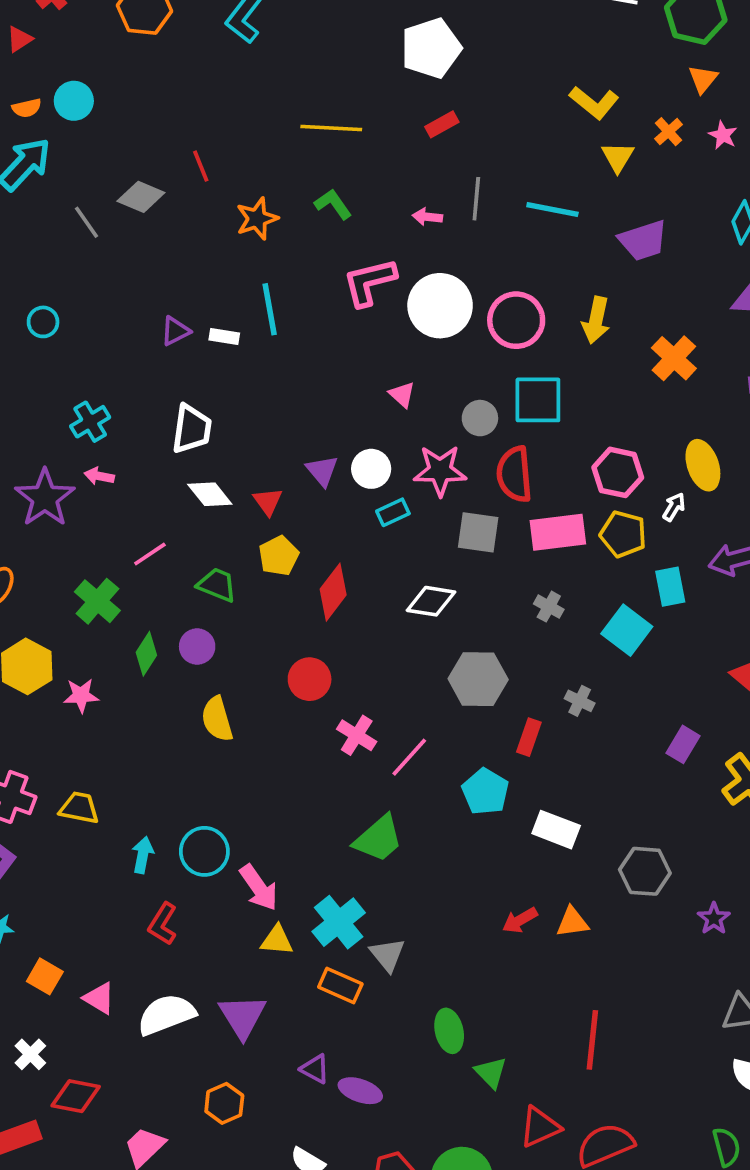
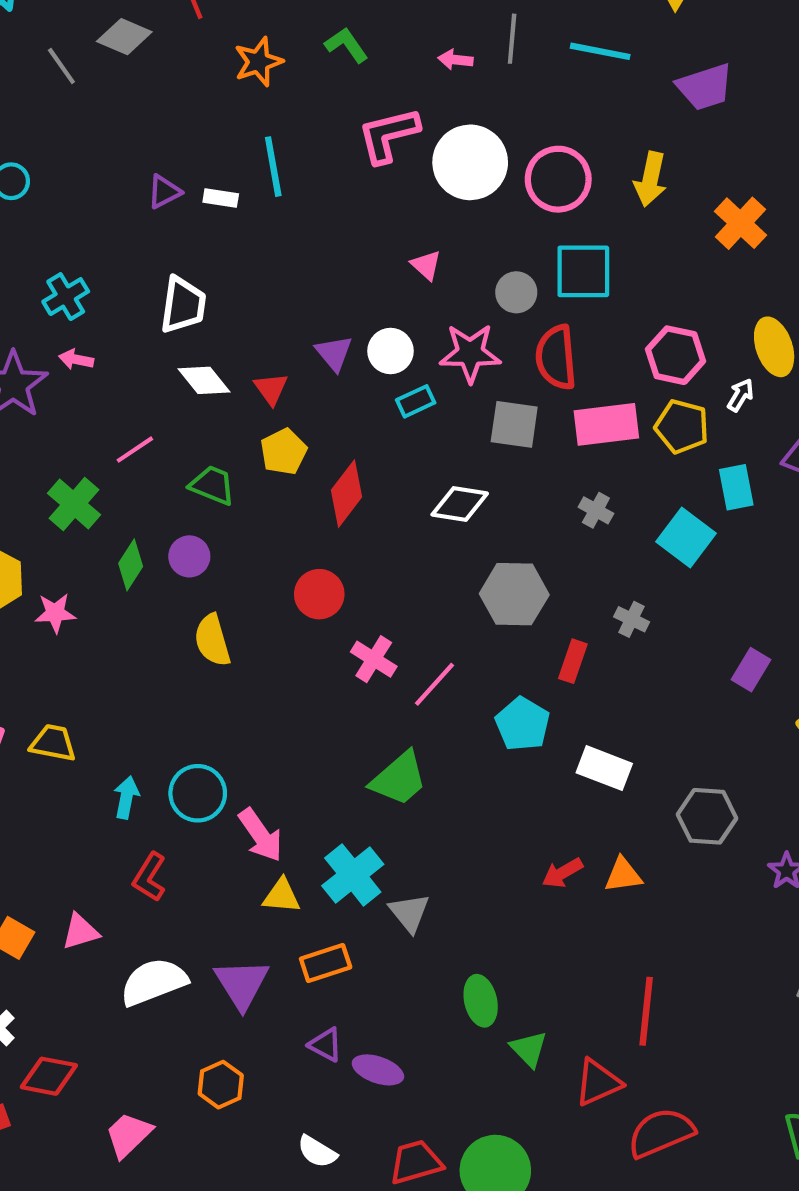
orange rectangle: (340, 986) -> (326, 963), moved, turned -42
pink triangle: (99, 998) -> (80, 932), moved, turned -48
red triangle: (540, 1127) -> (598, 1082), moved

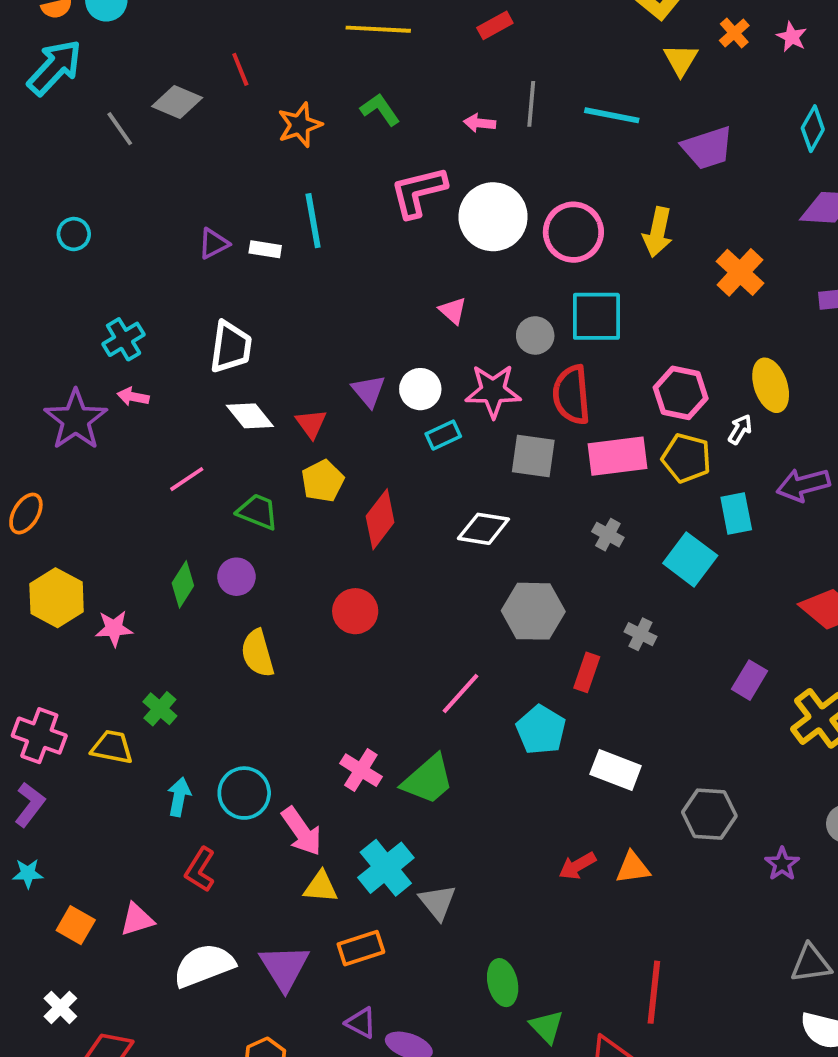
green cross: (74, 504) -> (160, 709), moved, size x0.7
pink cross: (374, 659) -> (361, 770), moved

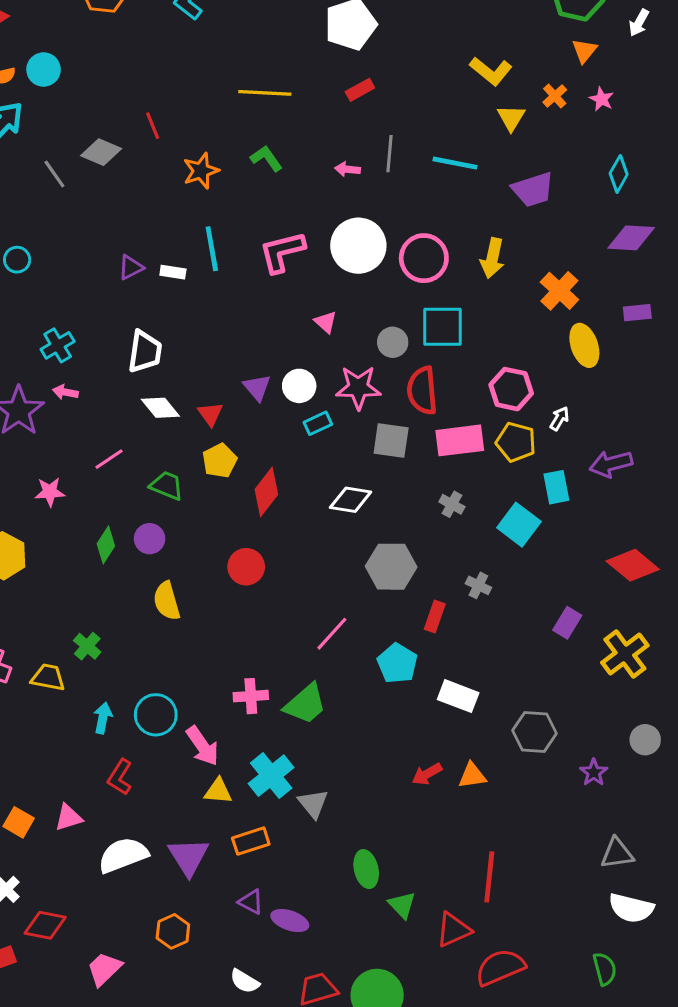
pink L-shape: (418, 192) -> (282, 252), moved
yellow ellipse: (771, 385) -> (584, 345), moved
pink star: (114, 628) -> (50, 492), moved
pink cross: (361, 770) -> (251, 696), turned -36

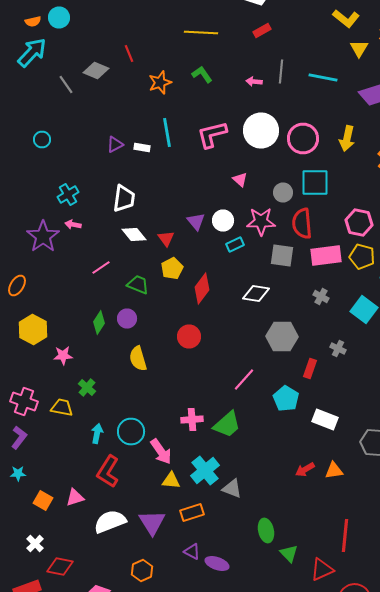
pink star: (50, 492) -> (63, 356), moved
red L-shape: (120, 777) -> (108, 472), size x1.4
gray triangle: (313, 804) -> (232, 488), turned -30

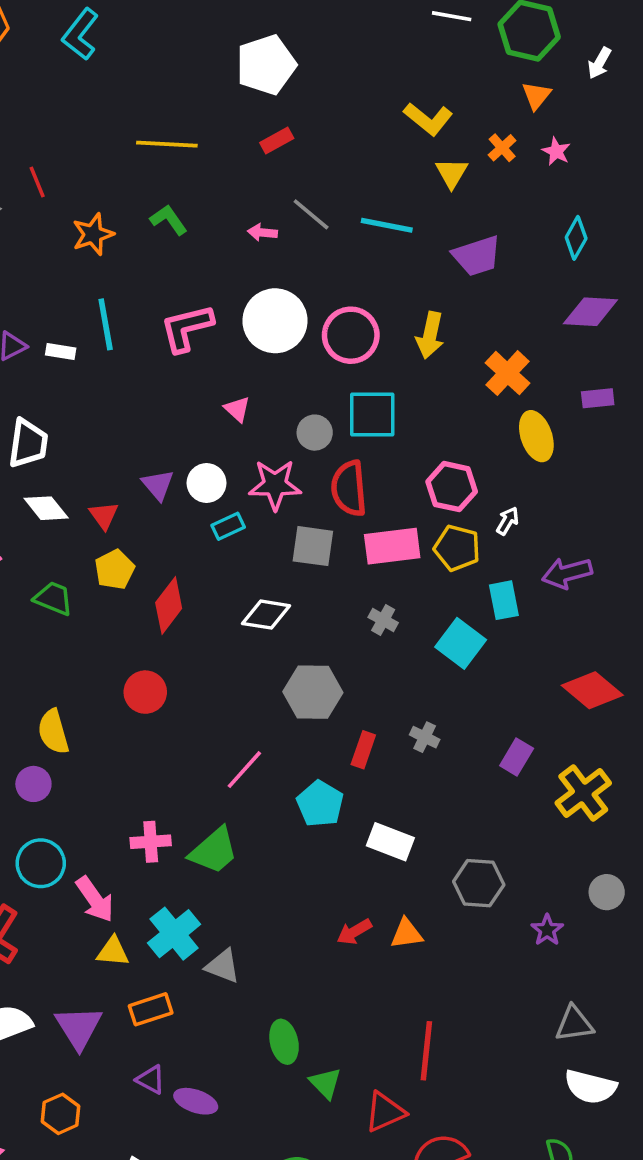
gray line: (281, 72) -> (311, 214), turned -55
purple circle: (127, 318) -> (33, 784), moved
gray cross: (338, 348) -> (425, 737), moved

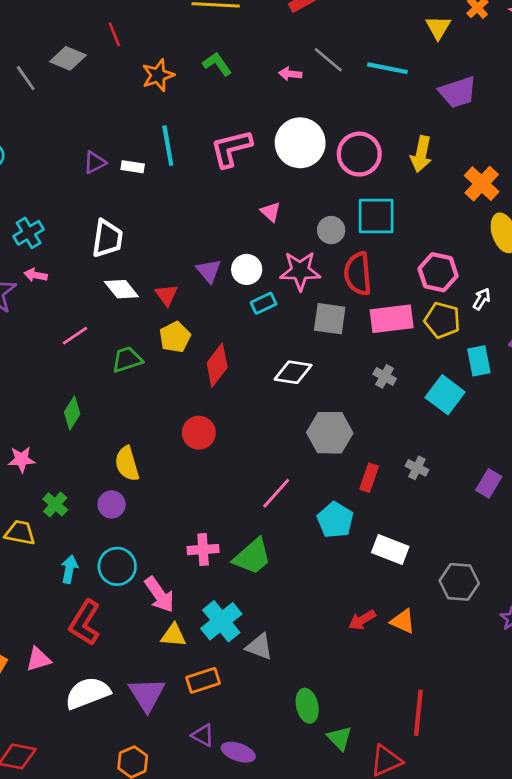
green trapezoid: (53, 598) -> (127, 360), turned -40
orange triangle: (407, 934) -> (403, 621), turned 32

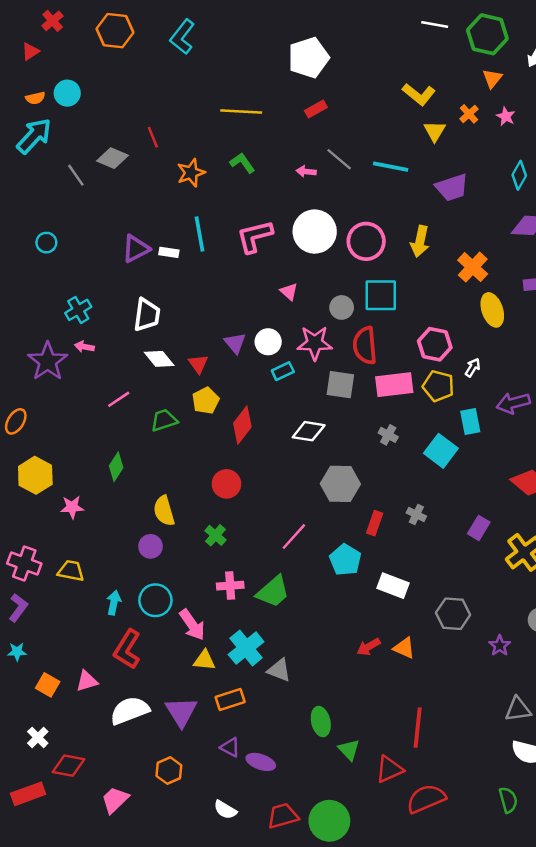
purple triangle: (95, 163) -> (136, 249), size x1.4
green cross: (55, 504) -> (215, 535), moved

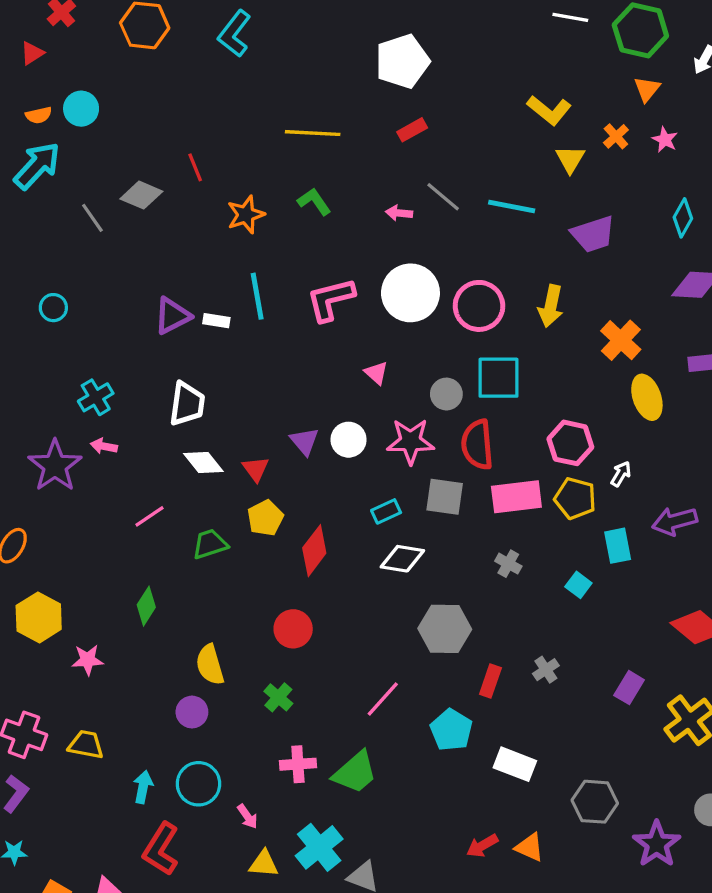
cyan rectangle: (283, 371) -> (386, 511), moved
cyan square: (441, 451) -> (578, 585), size x0.6
gray cross: (416, 515) -> (546, 670), turned 30
pink arrow: (192, 625) -> (247, 816), size x0.6
purple star: (500, 646) -> (657, 844), size x1.6

